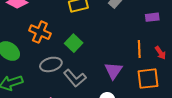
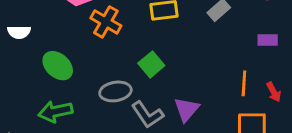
orange cross: (40, 32) -> (106, 22), moved
purple triangle: (113, 71) -> (187, 109), moved

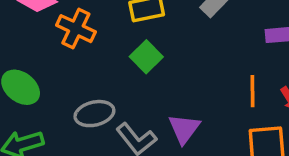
green square: (151, 64) -> (146, 57), moved

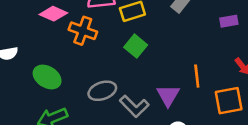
orange line: (253, 91) -> (197, 76), moved

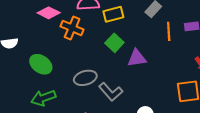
orange line: (197, 76) -> (169, 31), moved
purple triangle: (168, 95) -> (137, 58), moved, turned 48

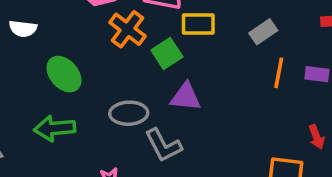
green square: (114, 43) -> (167, 53), moved
purple triangle: (137, 58) -> (186, 97), moved

